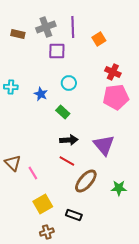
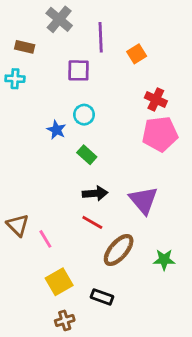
gray cross: (46, 27) -> (59, 19), moved, turned -30
cyan circle: (69, 83) -> (84, 115), moved
cyan cross: (11, 87) -> (15, 79), moved

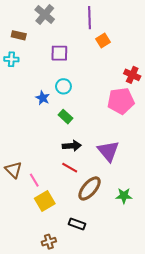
purple line: (101, 37) -> (90, 18), moved
red cross: (156, 99) -> (132, 75), moved
yellow square: (59, 282) -> (45, 201), moved

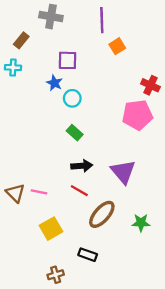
gray cross: (45, 14) -> (51, 17), turned -30
brown rectangle: (19, 35) -> (21, 40), turned -64
blue star: (43, 98) -> (54, 83), moved
pink line: (34, 180) -> (39, 192), moved, turned -48

